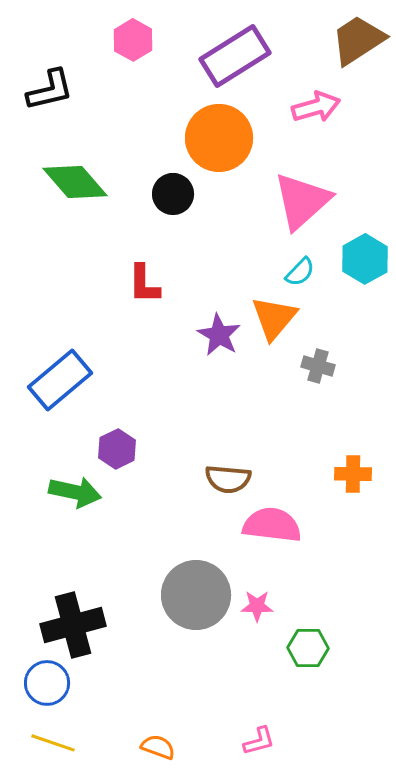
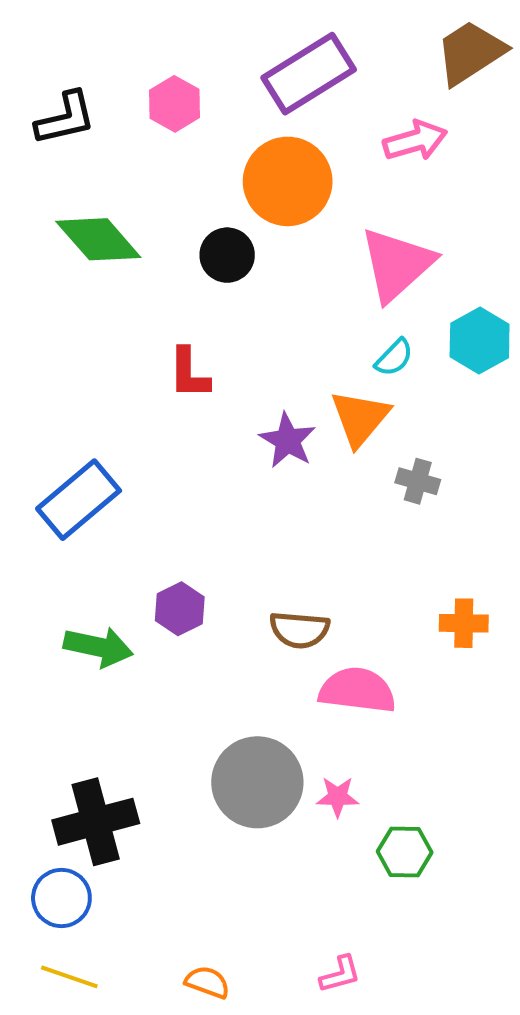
pink hexagon: (133, 40) -> (175, 104), moved
purple hexagon: (117, 449) -> (180, 609), moved

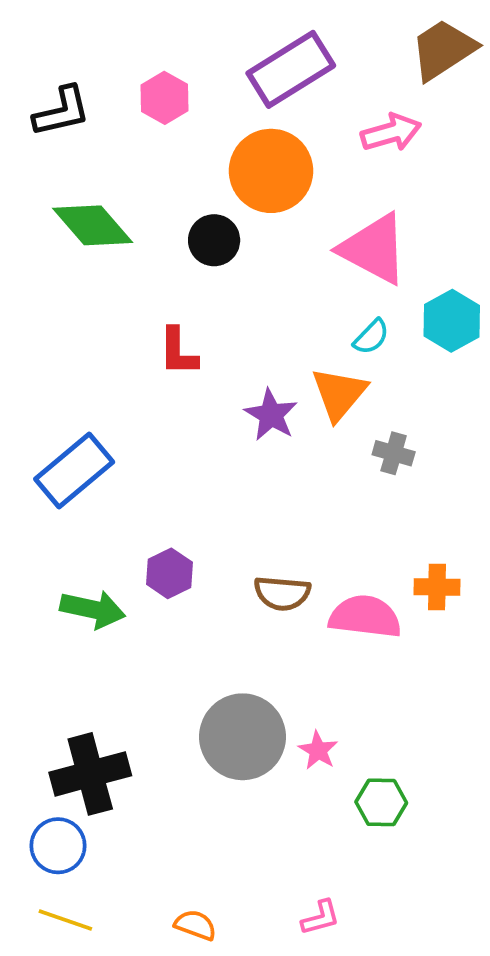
pink triangle: (397, 264) -> (374, 249), turned -50
pink semicircle: (357, 690) -> (365, 617), moved
pink star: (338, 797) -> (318, 750), turned 30

